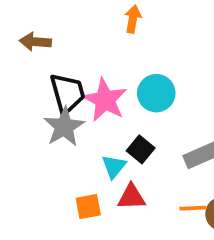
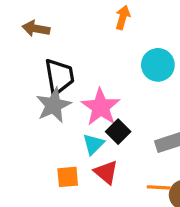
cyan circle: (156, 93) -> (158, 65), moved
pink star: (105, 100) -> (101, 107), moved
red triangle: (131, 197) -> (106, 172), turned 36

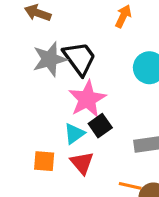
black trapezoid: (59, 77) -> (80, 58), moved, turned -36
gray star: (54, 105) -> (50, 59), moved

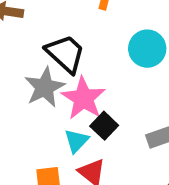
gray star: (50, 59) -> (45, 87), moved

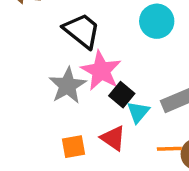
gray star: (45, 87) -> (68, 86), moved
cyan triangle: (76, 141) -> (138, 112), moved

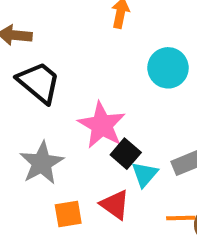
black trapezoid: (82, 31) -> (39, 82), moved
gray star: (68, 86) -> (42, 163), moved

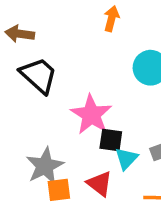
black square: (126, 154) -> (111, 140), turned -35
gray star: (42, 163) -> (45, 166), moved

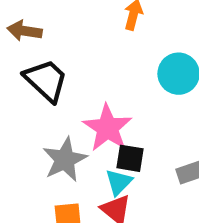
cyan triangle: (126, 159) -> (119, 182), moved
gray star: (45, 166) -> (65, 160), moved

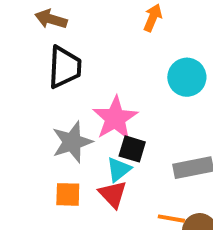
black trapezoid: (46, 80) -> (65, 67), turned 42

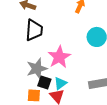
black square: (132, 149) -> (44, 83), moved

